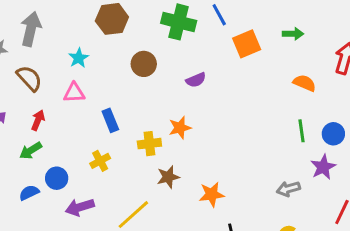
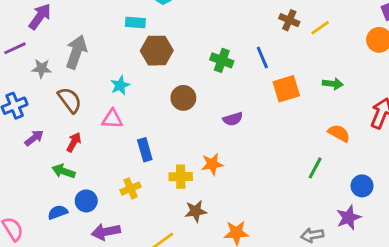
green cross: (179, 22) -> (222, 60), size x0.7
green line: (302, 131) -> (315, 168), moved, turned 30
green arrow: (31, 151) -> (64, 171), turned 45

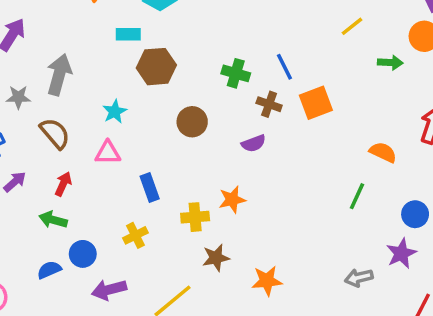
brown cross: (289, 20) -> (269, 104), moved
green arrow: (333, 84) -> (390, 63), moved

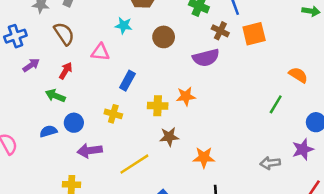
cyan star: (115, 112) -> (124, 26), moved, turned 30
purple semicircle: (254, 143) -> (206, 58), size x1.5
blue rectangle: (150, 187) -> (127, 81), turned 42
yellow cross: (135, 235) -> (113, 114), turned 36

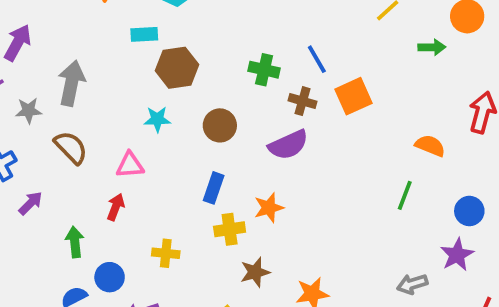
red arrow: (66, 71) -> (116, 207), moved
blue rectangle: (127, 81) -> (214, 188), moved
green arrow: (55, 96) -> (75, 242), turned 72

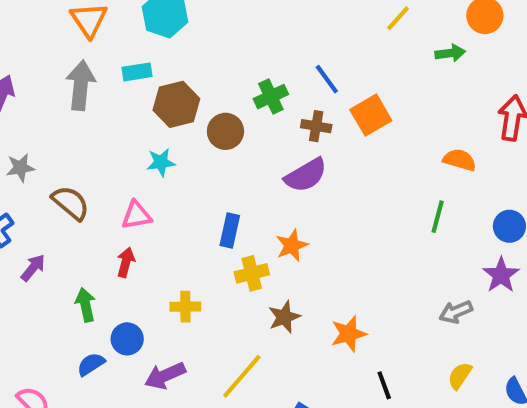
green cross: (264, 70) -> (271, 97), turned -32
gray arrow: (71, 83) -> (81, 85), moved
brown circle: (220, 125) -> (225, 131), moved

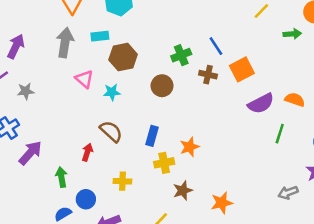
brown circle: (225, 131) -> (162, 86), moved
purple semicircle: (306, 175) -> (261, 103), moved
brown semicircle: (71, 203) -> (111, 131), moved
pink triangle: (136, 215) -> (84, 79), moved, turned 48
purple arrow: (33, 268) -> (30, 153), size x1.5

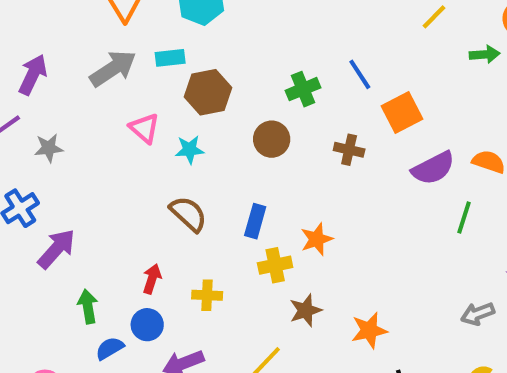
gray arrow: (65, 43) -> (113, 69), turned 48
brown cross: (208, 75) -> (349, 150), moved
red arrow: (87, 152) -> (152, 279), moved
green arrow: (61, 177) -> (88, 306), moved

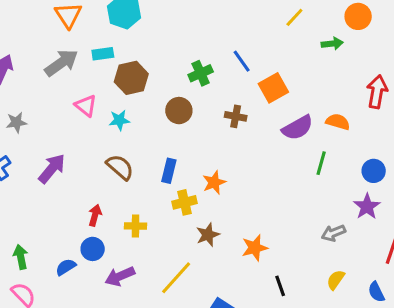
purple arrow: (56, 249) -> (52, 169), moved
green arrow: (88, 306) -> (21, 257), moved

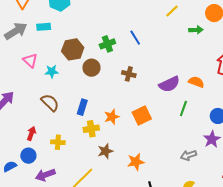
brown hexagon: (131, 78) -> (73, 49), moved
orange square: (273, 88) -> (142, 115), moved

